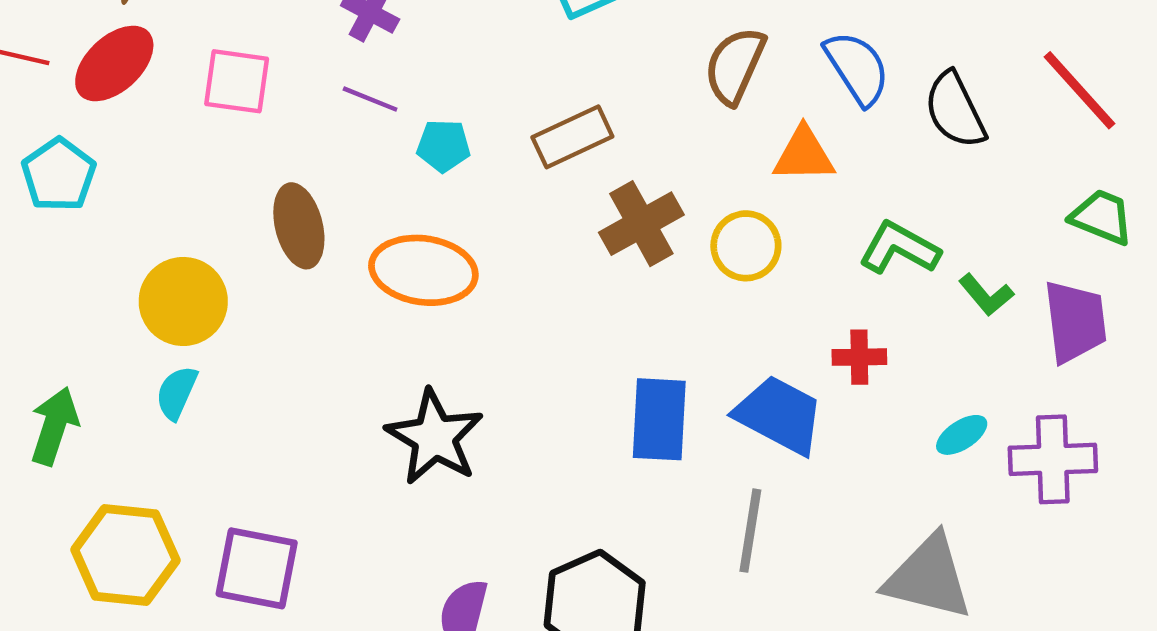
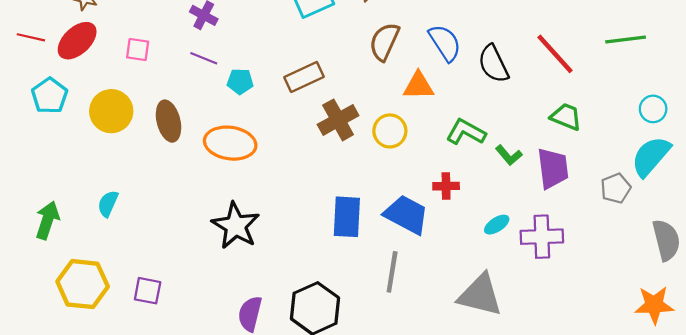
pink square: (237, 81) -> (138, 49), size x0.7
yellow circle: (183, 301) -> (111, 111), moved
purple square: (257, 568) -> (148, 291), size x0.7

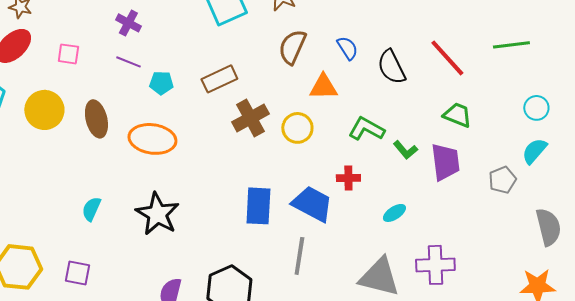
blue semicircle: (445, 43) -> (347, 48), size x0.7
cyan semicircle: (651, 156) -> (534, 151), size x0.7
cyan semicircle: (108, 204) -> (91, 209), moved
purple cross: (542, 237) -> (435, 265), moved

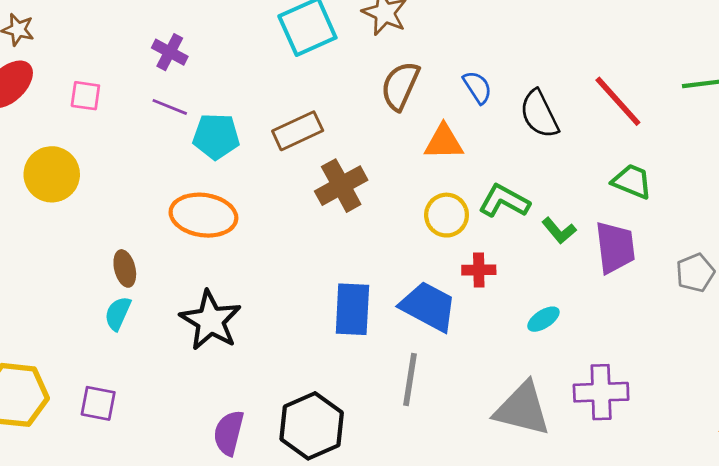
cyan pentagon: (161, 83) -> (216, 136), size x1.4
brown ellipse: (96, 119) -> (125, 268), moved, size x0.7
yellow circle: (297, 128) -> (447, 215), moved

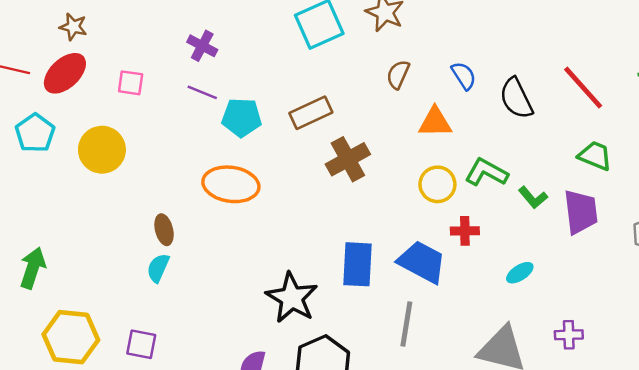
brown semicircle: (400, 86) -> (398, 74), size x0.7
black star: (210, 320) -> (292, 298), moved
purple cross: (601, 392) -> (569, 335), size x0.6

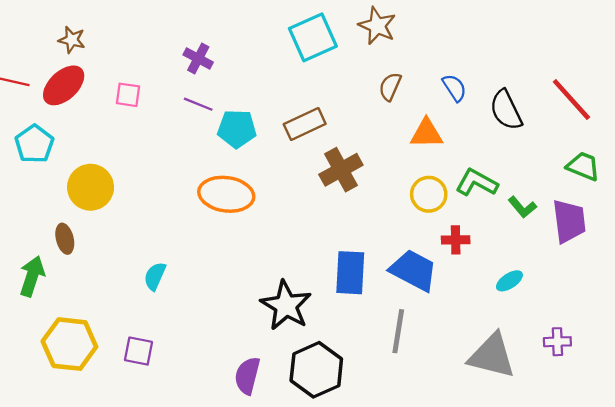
yellow circle: (102, 150) -> (91, 187), moved
brown ellipse: (164, 230) -> (65, 239), moved

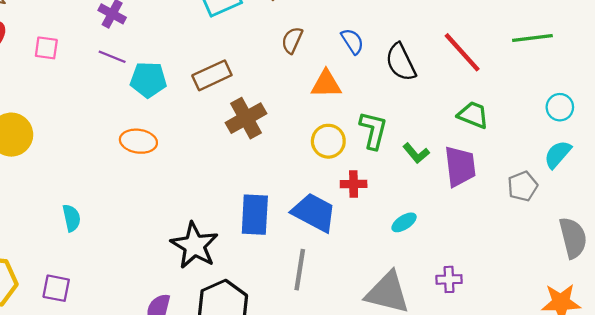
green L-shape: (477, 183) -> (373, 130), turned 75
orange ellipse: (226, 194) -> (138, 141), size x0.7
cyan semicircle: (155, 276) -> (72, 218), turned 144

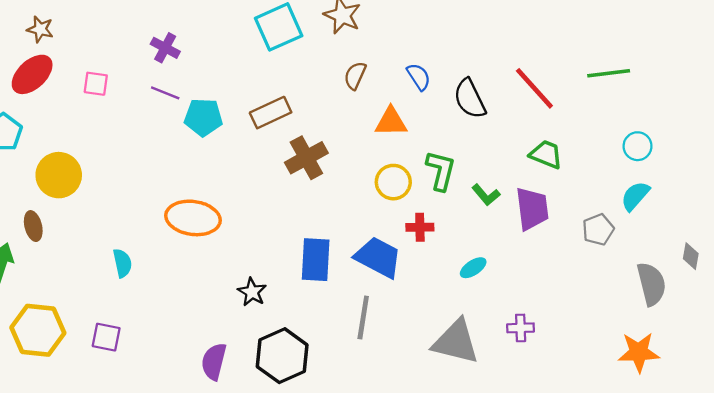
orange ellipse: (138, 141) -> (193, 218), moved, size x1.4
black star: (194, 245) -> (252, 292), size x0.6

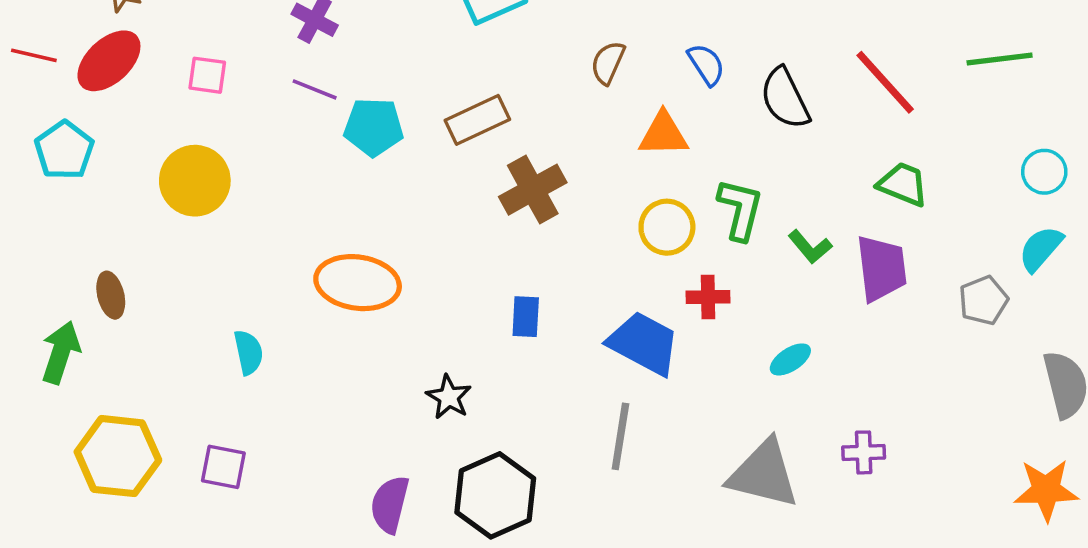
yellow circle: (59, 175) -> (195, 181), moved
blue rectangle: (316, 260) -> (526, 317), moved, size x0.6

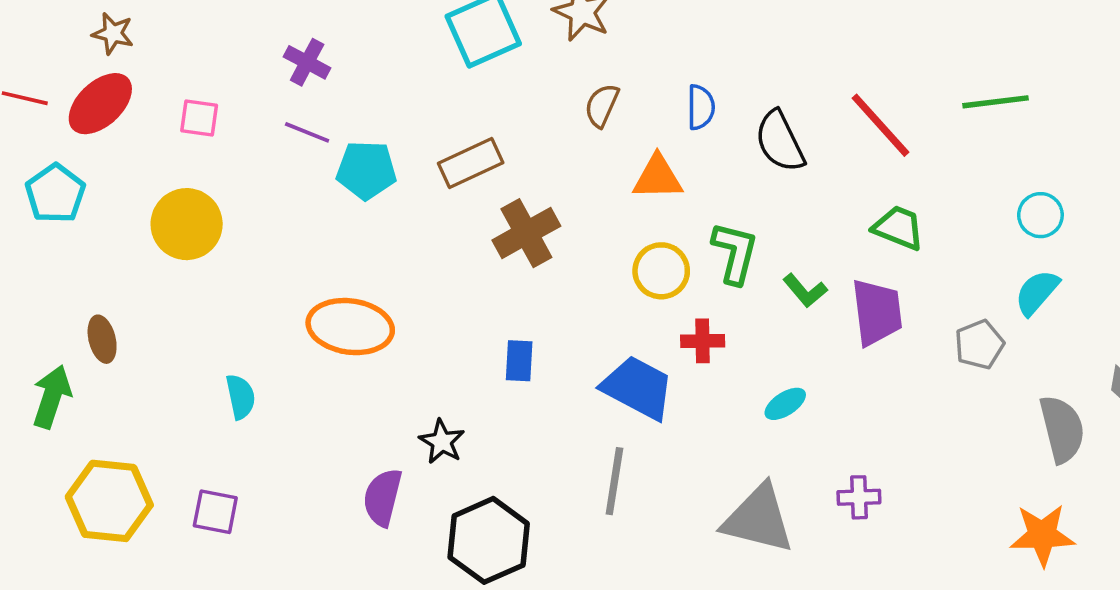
blue semicircle: (706, 64) -> (701, 107), turned 33
purple semicircle: (390, 504) -> (383, 497), moved

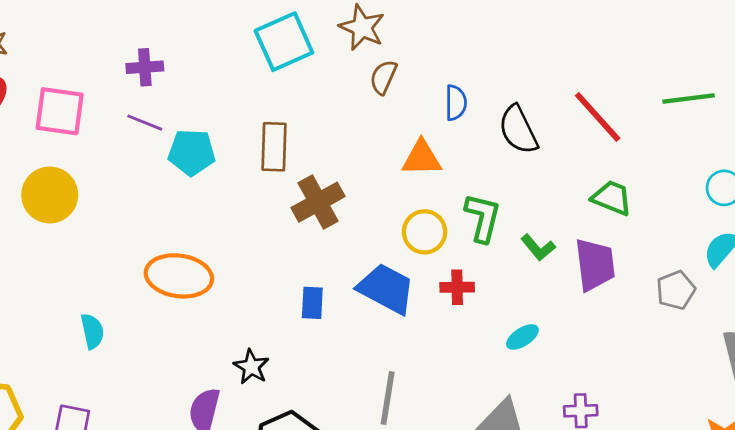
purple cross: (307, 62) -> (145, 67), turned -32
brown semicircle: (602, 105) -> (383, 77), moved
pink square: (199, 118) -> (60, 111), size x1.6
brown rectangle: (471, 163) -> (274, 147), turned -63
blue trapezoid: (638, 388) -> (386, 289), moved

